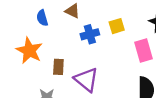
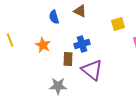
blue cross: (90, 34) -> (82, 44), moved
orange star: (29, 51) -> (43, 45), size x0.7

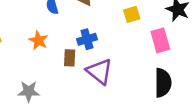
gray star: (58, 86) -> (29, 91), moved

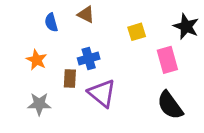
black semicircle: (163, 83) -> (170, 105), turned 144
gray star: (29, 91) -> (39, 104), moved

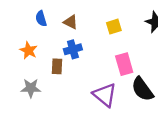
brown triangle: (86, 14) -> (71, 22), moved
pink rectangle: (167, 60) -> (124, 64), moved
purple triangle: (102, 93) -> (105, 95), moved

